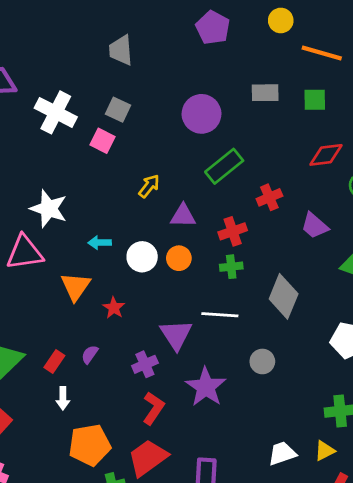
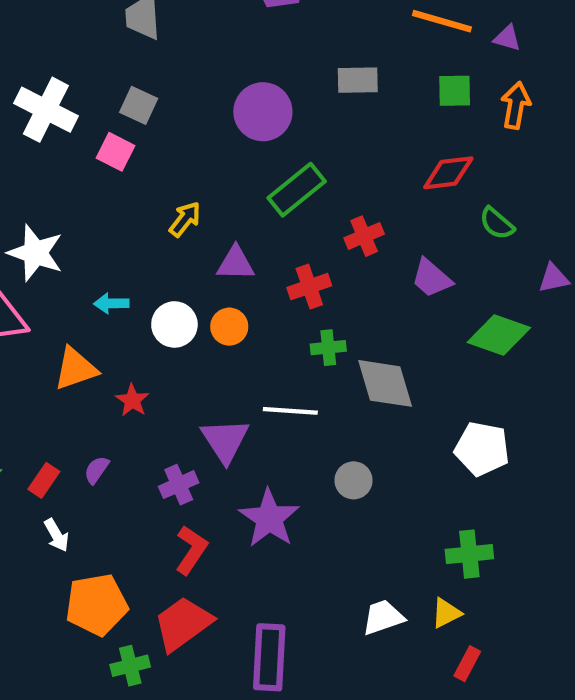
green square: (315, 100) -> (455, 91), moved
green cross: (231, 267) -> (328, 348), moved
orange triangle: (76, 286) -> (75, 369), turned 36
gray diamond: (284, 296) -> (385, 383), turned -39
white arrow: (63, 398) -> (57, 535), turned -30

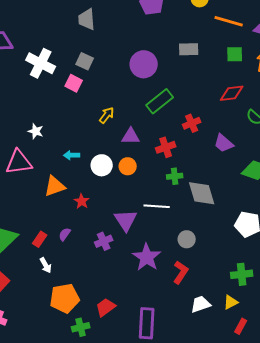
white star: (35, 253) -> (36, 131), size x0.6
red L-shape: (191, 550) -> (181, 272), moved
red trapezoid: (183, 624) -> (106, 307), size x0.7

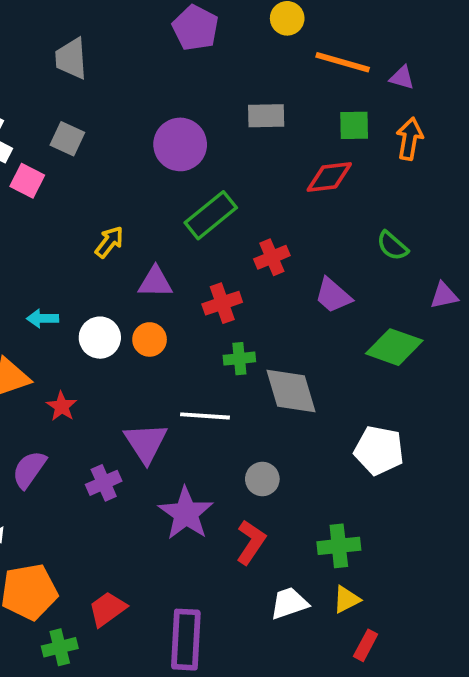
pink square: (74, 83) -> (27, 181), moved
red diamond: (232, 93) -> (329, 177), moved
purple semicircle: (65, 234) -> (29, 469), size x1.5
green cross: (242, 274) -> (339, 546), moved

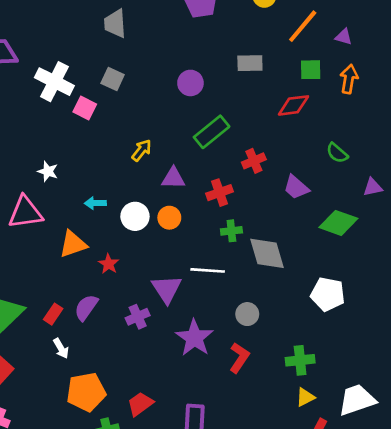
orange line: (343, 62) -> (303, 26), turned -66
purple circle: (180, 144) -> (190, 83), size x0.7
white trapezoid: (289, 603) -> (357, 400), moved, size x1.4

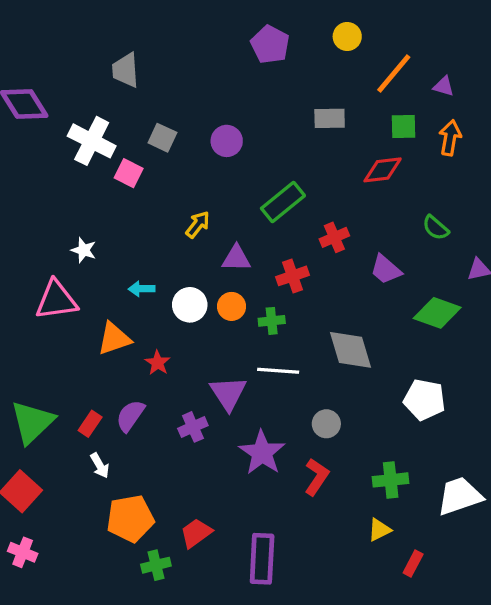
gray trapezoid: (115, 24) -> (125, 70), moved
purple circle: (190, 83) -> (227, 141), moved
green cross: (231, 231) -> (272, 321), moved
yellow triangle: (305, 397) -> (379, 530), moved
white trapezoid: (357, 400) -> (460, 496), moved

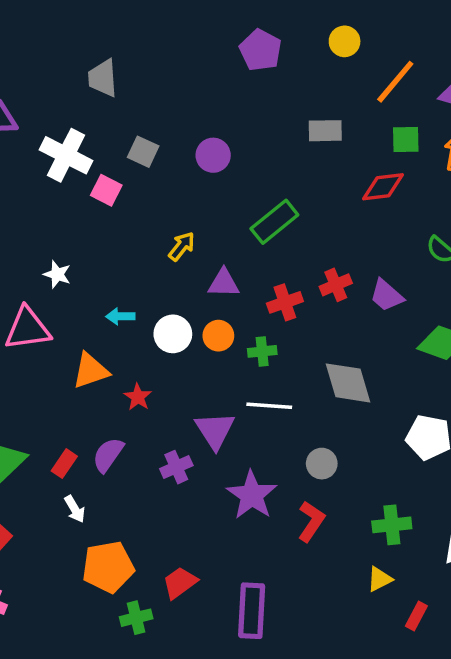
red cross: (334, 237) -> (336, 285), moved

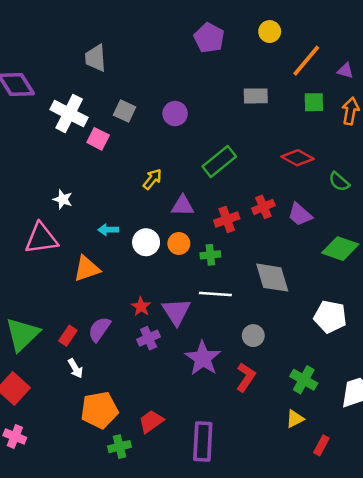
red diamond: (383, 187) -> (297, 158), moved, turned 36
red star: (138, 397) -> (141, 307), moved
green cross: (392, 525) -> (304, 380), turned 36

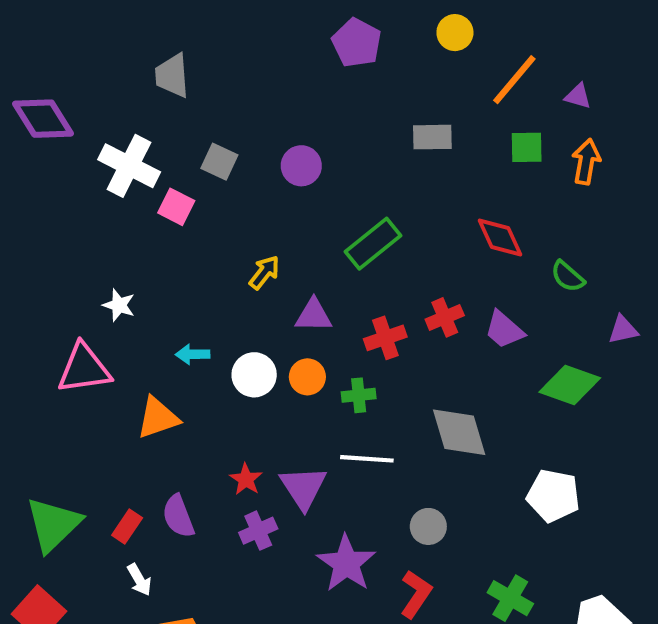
red diamond: (297, 158) -> (500, 238), turned 36
purple semicircle: (99, 329) -> (178, 516), turned -56

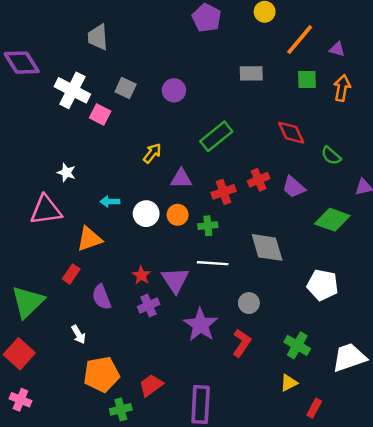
red rectangle: (127, 526) -> (71, 274), moved

